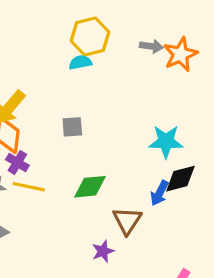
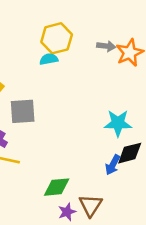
gray square: (72, 127) -> (23, 111), moved, size x1.5
green diamond: (90, 187) -> (57, 187), moved
brown triangle: (127, 221) -> (91, 205), moved

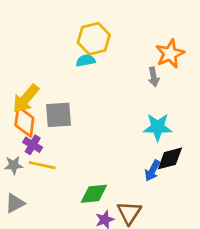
gray arrow: (106, 46) -> (154, 77), moved, turned 72

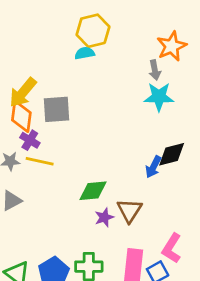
cyan star: (158, 127) -> (159, 97), moved

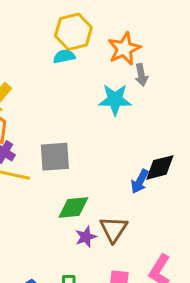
orange star: (172, 46) -> (124, 49), moved
cyan star: (159, 97) -> (115, 100), moved
gray square: (56, 109) -> (55, 157), moved

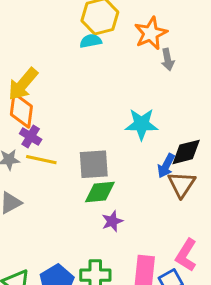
cyan star: (115, 100) -> (141, 124), moved
gray square: (55, 157) -> (94, 164), moved
brown triangle: (114, 229) -> (182, 184), moved

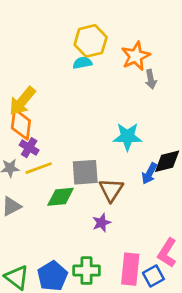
yellow line: (41, 160) -> (39, 168), turned -32
brown triangle: (182, 184) -> (111, 190), moved
green diamond: (100, 192) -> (61, 197), moved

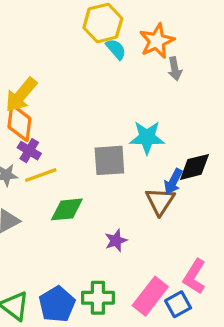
cyan semicircle: (82, 63) -> (116, 49), moved, turned 60
gray square: (85, 172) -> (109, 160), moved
brown triangle: (111, 190) -> (160, 201), moved
pink rectangle: (130, 269) -> (150, 296), turned 32

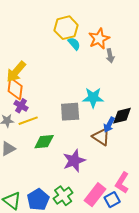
brown triangle: (160, 201) -> (101, 137), turned -30
purple star: (116, 241) -> (74, 161), size x1.6
green cross: (98, 298) -> (63, 196), turned -36

